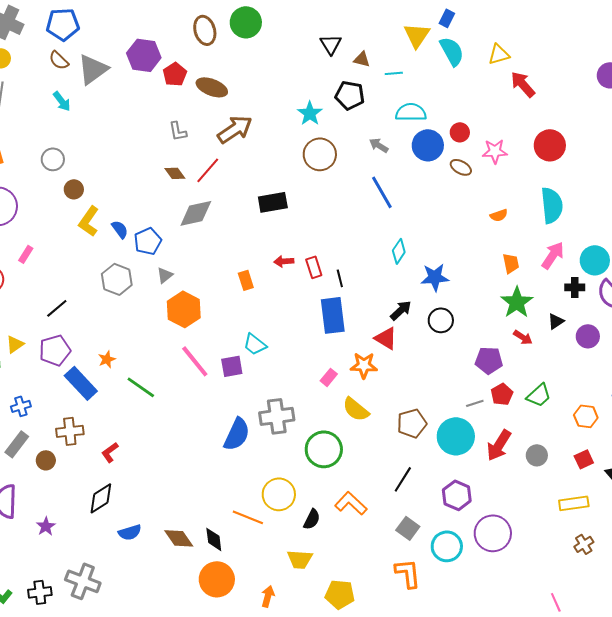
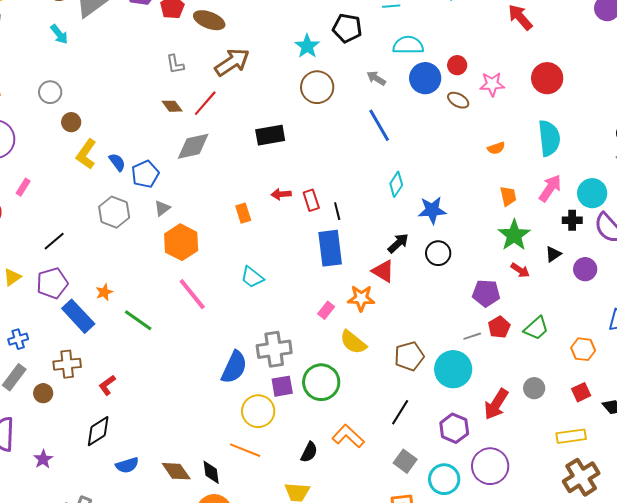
purple square: (232, 366) -> (282, 386), moved
red arrow: (499, 445) -> (496, 404), moved
yellow circle: (279, 494) -> (258, 411), moved
brown cross: (584, 544) -> (581, 477), size x1.8

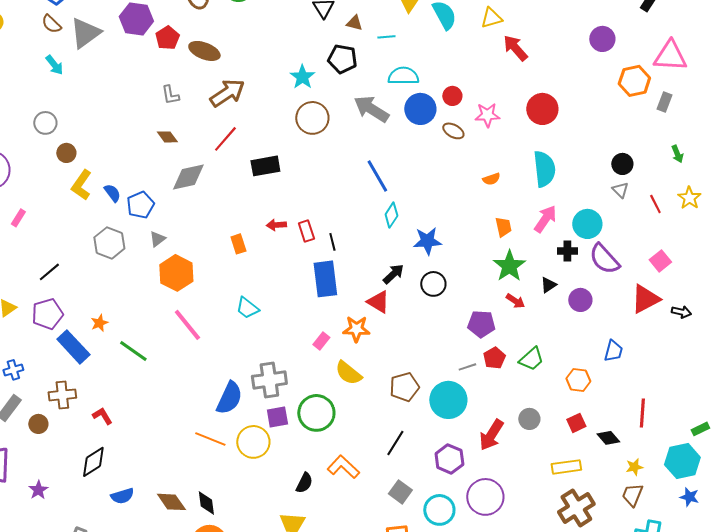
gray arrow: (376, 78) -> (371, 109), size x1.8
red line: (205, 103) -> (225, 139), moved
blue line: (379, 125) -> (377, 176), moved
red L-shape: (107, 385) -> (102, 416), turned 95
orange line: (245, 450) -> (210, 439), moved

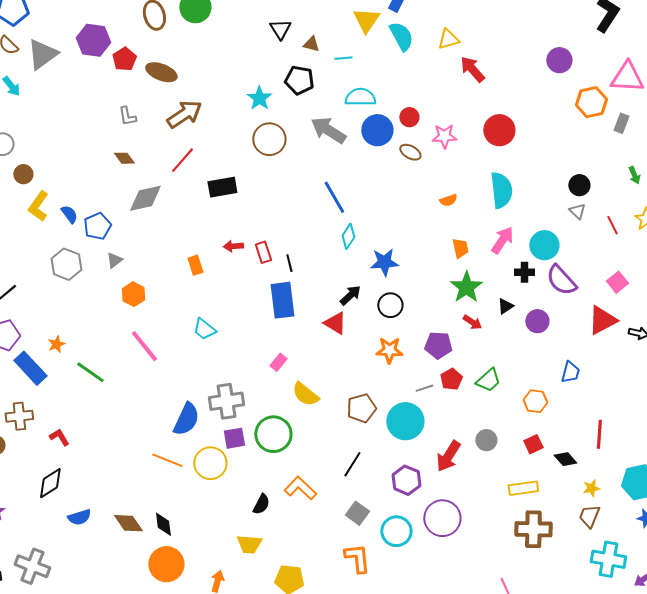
orange hexagon: (176, 273) -> (133, 294), size x0.7
orange star: (356, 329) -> (389, 350), moved
brown cross: (576, 508) -> (533, 529), turned 33

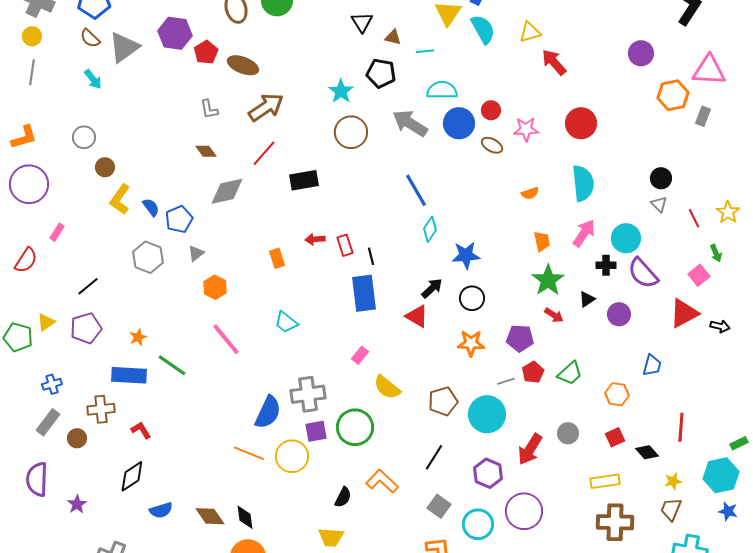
green arrow: (634, 175) -> (716, 253), moved
blue rectangle: (30, 368) -> (129, 375), moved, turned -44

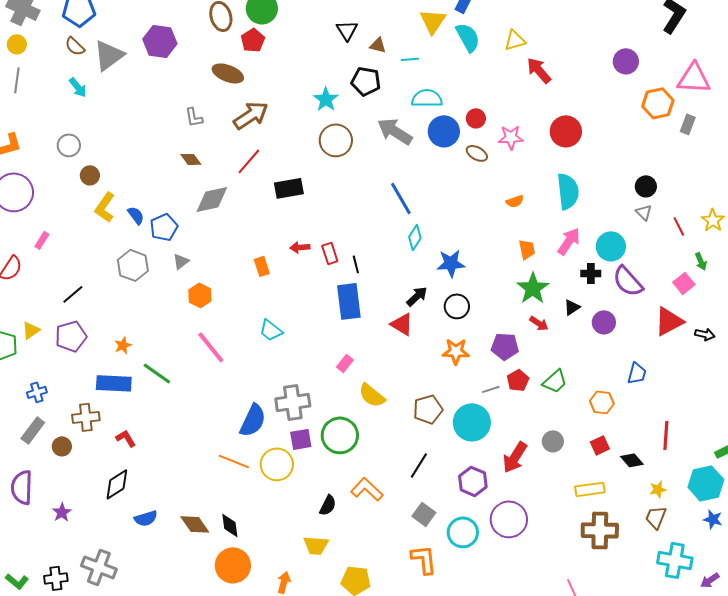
red pentagon: (206, 52) -> (253, 40), moved

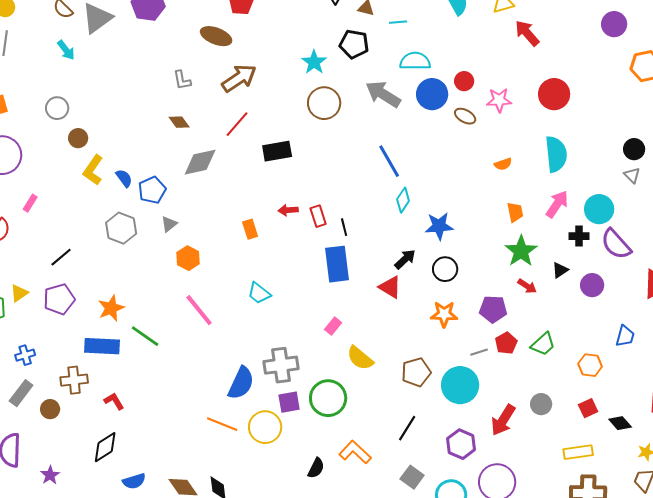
orange star: (123, 345) -> (111, 308), size x1.5

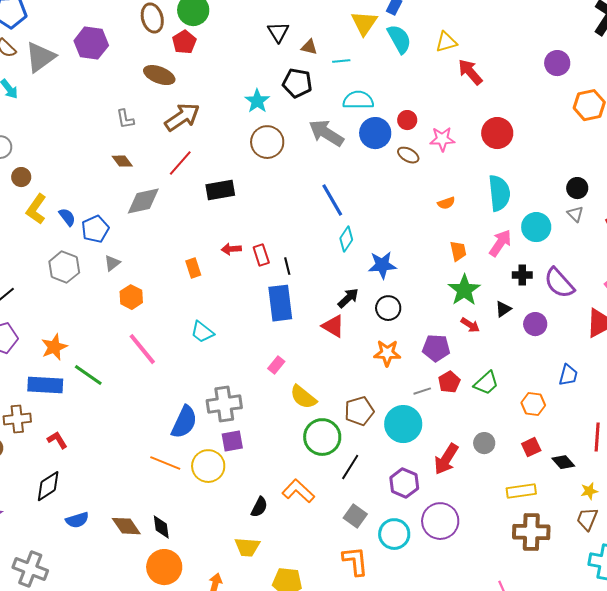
cyan circle: (599, 209) -> (536, 227), moved
green circle: (328, 398) -> (322, 437), moved

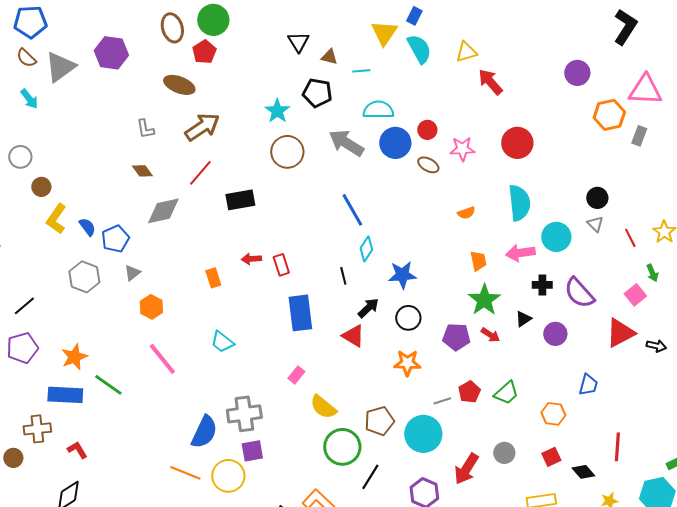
pink arrow: (500, 243) -> (520, 253), turned -132
black line: (287, 266) -> (343, 276), moved
purple pentagon: (436, 348) -> (456, 337), moved

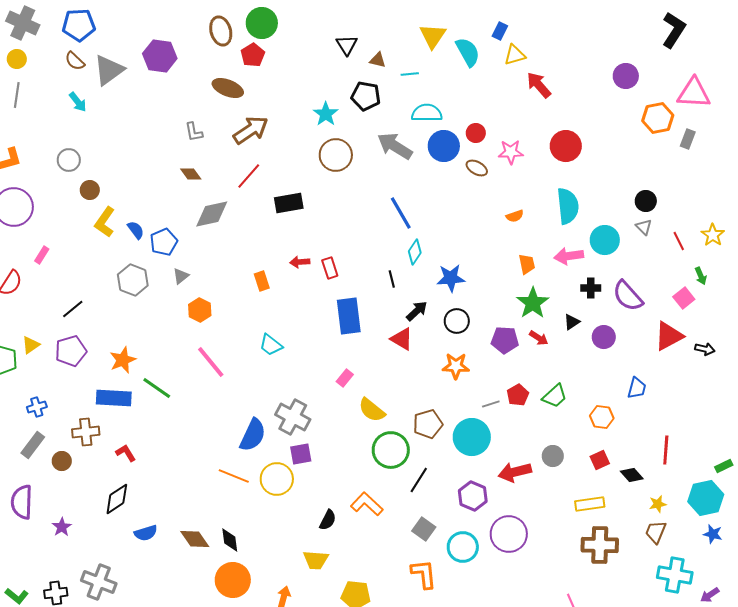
blue rectangle: (414, 16) -> (500, 31), moved
gray cross: (244, 414) -> (293, 417), turned 36
red arrow: (466, 469) -> (515, 472), turned 44

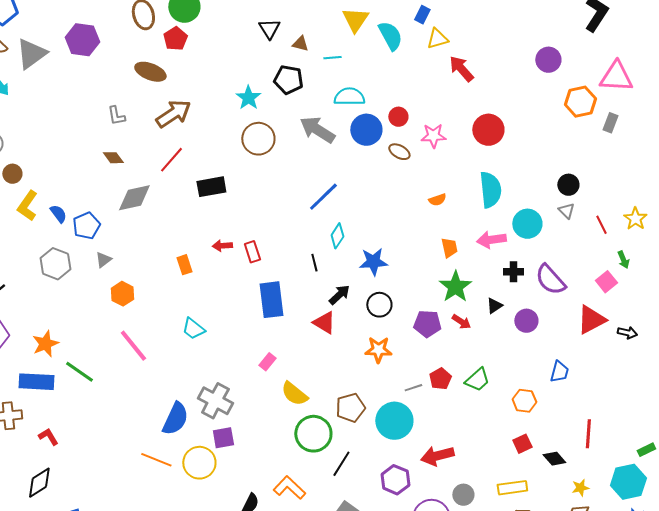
blue line: (401, 213) -> (323, 197), turned 76
gray circle: (553, 456) -> (463, 495), moved

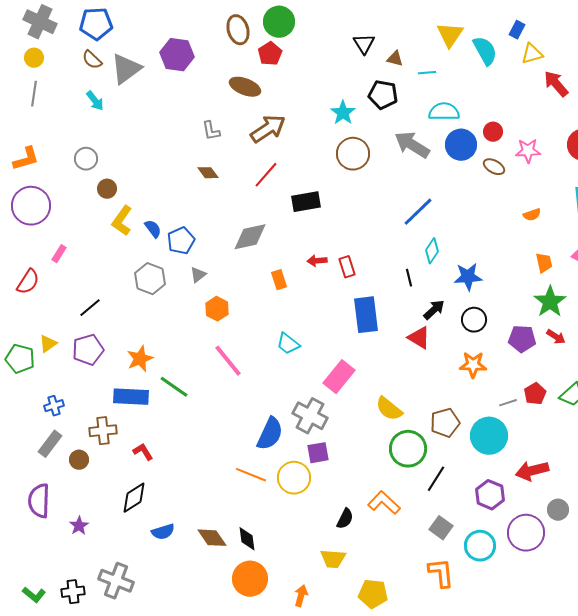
gray diamond: (134, 198) -> (250, 237), moved
pink rectangle: (267, 362) -> (339, 377), moved, size x1.8

